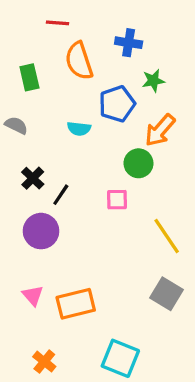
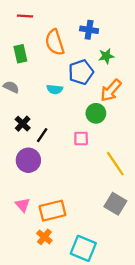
red line: (58, 23) -> (25, 16), moved
orange cross: (44, 362) -> (44, 237), moved

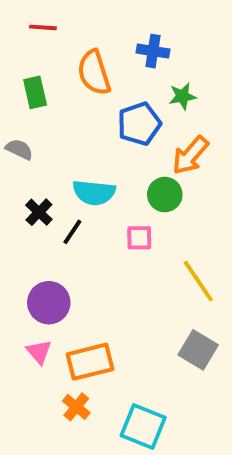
cyan semicircle: (55, 89) -> (94, 193), moved, size x1.5
purple circle: (28, 160) -> (49, 303), moved

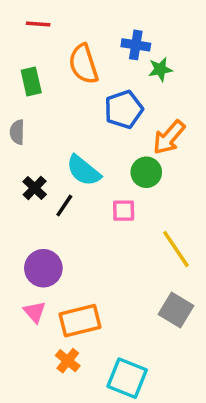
green star: (182, 96) -> (160, 69), moved
gray semicircle: (19, 149) -> (17, 132), turned -115
cyan semicircle: (94, 193) -> (83, 171), turned 33

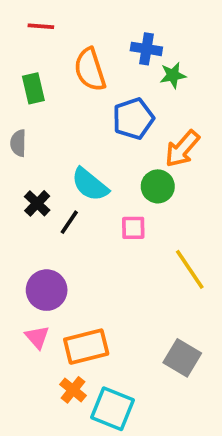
gray square: (176, 310) -> (182, 358), moved
cyan square: (127, 378) -> (113, 409), moved

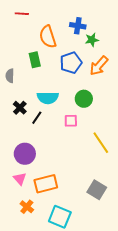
green rectangle: (33, 88) -> (35, 60), moved
orange arrow: (182, 149) -> (99, 66), moved
cyan semicircle: (90, 185) -> (48, 98), turned -40
orange cross: (73, 390) -> (27, 207), moved

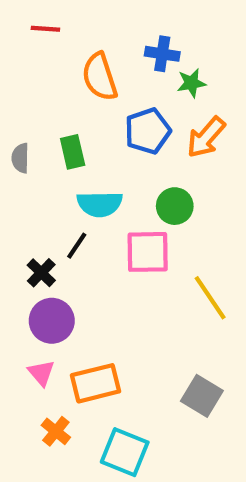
green rectangle: (35, 60) -> (73, 152), moved
black cross: (20, 108) -> (41, 273), moved
pink square: (71, 121) -> (148, 252), size x1.6

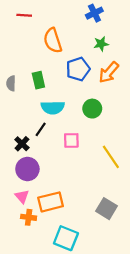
blue cross: (162, 54) -> (94, 13), moved, turned -35
pink square: (148, 252) -> (71, 140), moved, size x0.7
orange cross: (56, 431) -> (29, 217), moved, turned -32

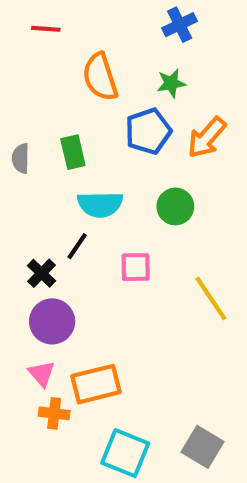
green star: (101, 44) -> (171, 83), moved
gray square: (107, 209) -> (203, 447), moved

